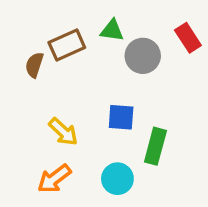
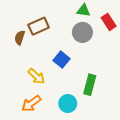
green triangle: (112, 31) -> (83, 10), moved
blue square: (121, 117) -> (62, 60), moved, turned 35

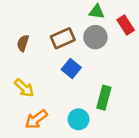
brown rectangle: (39, 26) -> (63, 38), moved
yellow arrow: (36, 76) -> (24, 88), moved

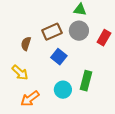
red rectangle: (126, 25) -> (104, 38), moved, turned 63
brown semicircle: (23, 43) -> (26, 44), moved
cyan circle: (78, 119) -> (63, 90), moved

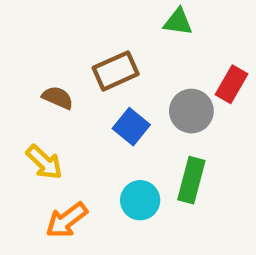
gray circle: (79, 31) -> (191, 111), moved
brown semicircle: (26, 44) -> (58, 98), turned 96

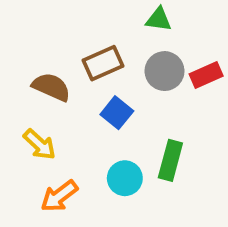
red rectangle: (232, 84) -> (206, 75), turned 36
brown semicircle: (58, 98) -> (51, 87), size x1.4
gray circle: (191, 111) -> (164, 71), moved

